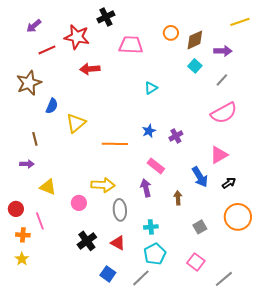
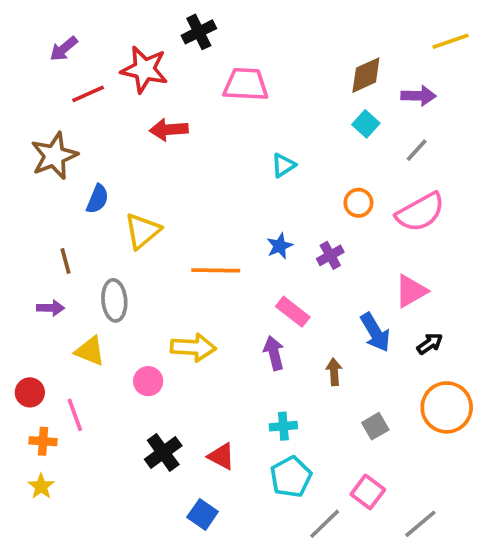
orange circle: (171, 33) -> (358, 203), moved
gray ellipse: (120, 210) -> (114, 300), moved
gray line: (141, 278) -> (325, 524), moved

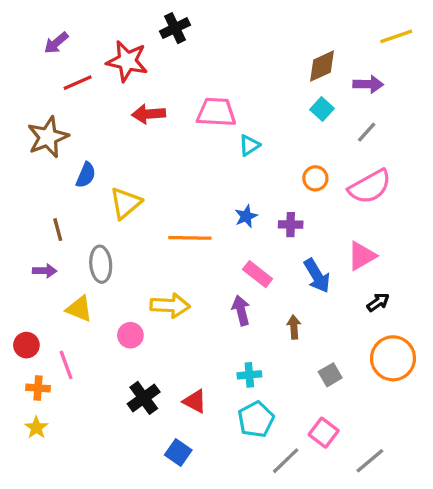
pink trapezoid: (246, 84) -> (216, 112), moved
purple cross: (330, 255) -> (291, 225), turned 30
blue arrow: (375, 332) -> (317, 276), moved

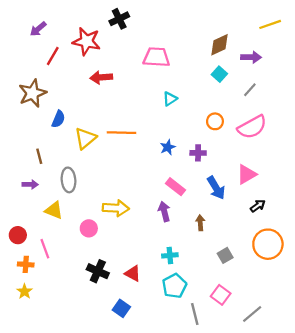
red line: (78, 83) -> (53, 56), turned -36
pink trapezoid: (216, 112) -> (156, 57), moved
orange line: (190, 238) -> (121, 133), moved
black cross: (144, 398) -> (98, 271), turned -30
gray line: (286, 461) -> (195, 314), turned -60

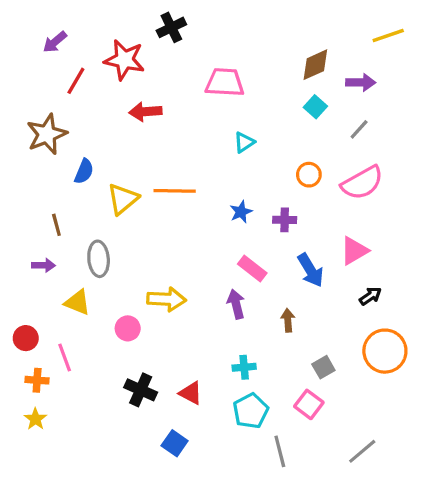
pink square: (221, 295) -> (309, 404), moved

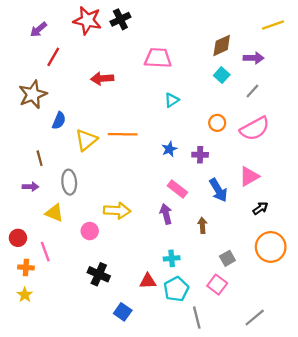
red star: (124, 60) -> (87, 20), moved
red triangle: (191, 393) -> (148, 281), moved, turned -30

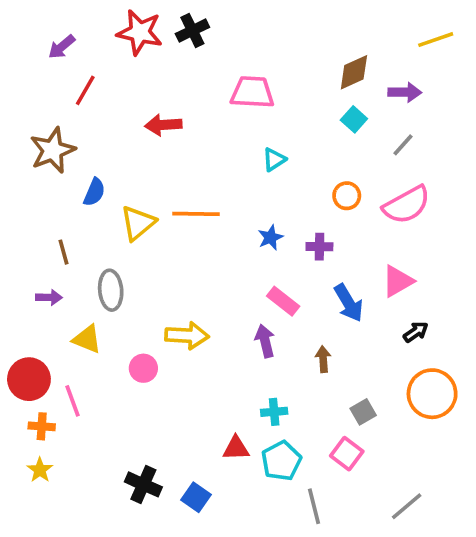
red circle: (18, 238) -> (29, 379), size x1.5
black cross: (99, 274) -> (143, 484), moved

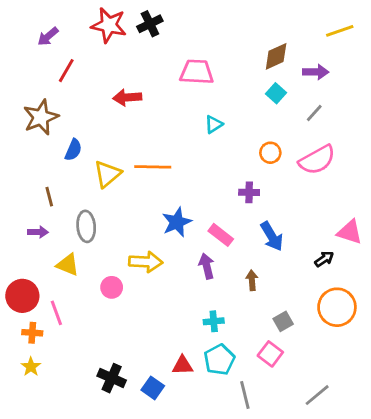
blue star: (270, 238) -> (177, 222), moved, size x1.5
pink triangle: (398, 281) -> (350, 232), moved, turned 48
red triangle: (236, 448) -> (182, 365), moved

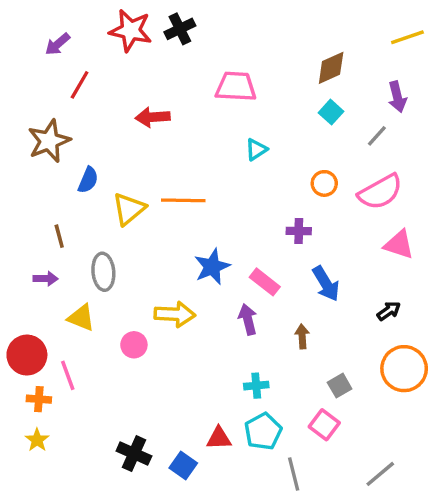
purple arrow: (316, 72) -> (397, 97), moved, turned 75
pink triangle: (350, 232) -> (399, 245), moved

